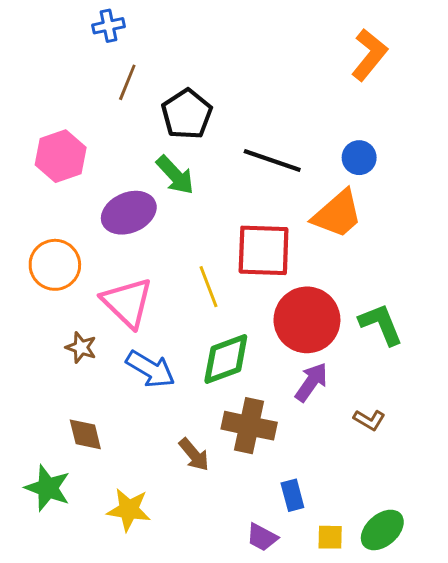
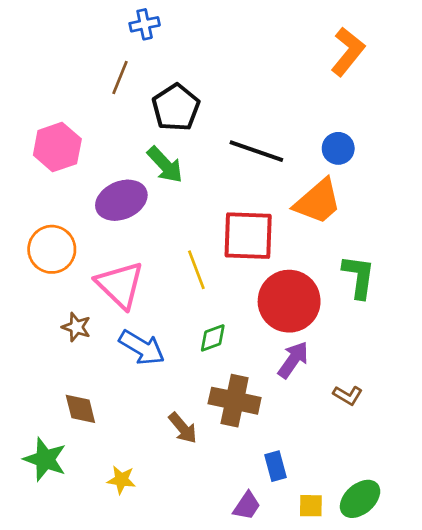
blue cross: (108, 26) -> (145, 24), moved
green L-shape: (381, 324) -> (359, 277), moved, turned 30
green diamond: (226, 359) -> (213, 338), size x0.6
yellow star: (129, 510) -> (121, 480), size x0.7
purple trapezoid: (262, 537) -> (247, 506), turned -84

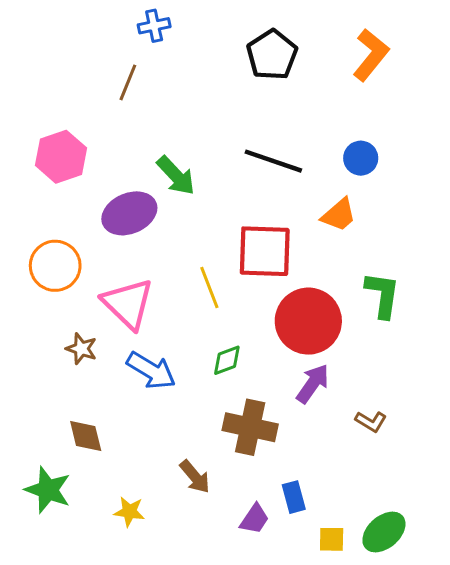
black pentagon: (176, 107) -> (272, 55), moved
orange trapezoid: (318, 202) -> (339, 215), size x0.7
brown arrow: (183, 428) -> (195, 477), moved
purple trapezoid: (247, 506) -> (254, 519), moved

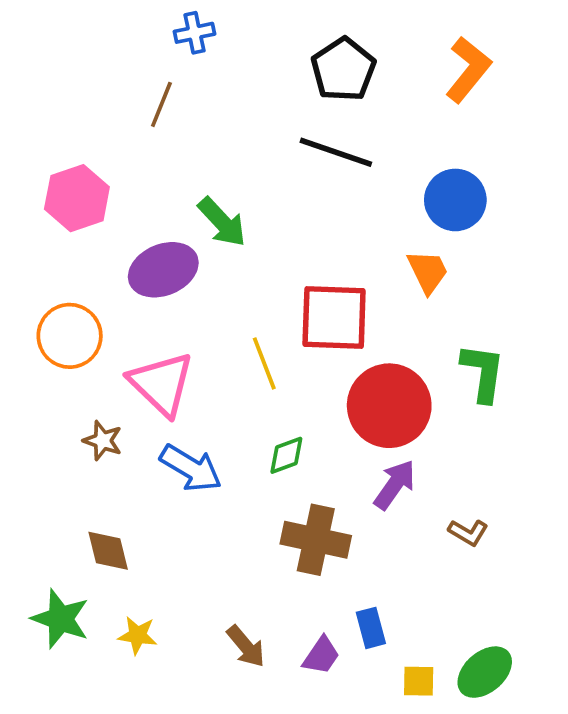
blue circle: (361, 158) -> (455, 200), size x1.4
black line: (273, 161) -> (336, 152), moved
orange trapezoid: (339, 215) -> (428, 272), turned -75
brown arrow: (195, 477) -> (246, 646), moved
yellow star: (129, 512) -> (138, 635), moved

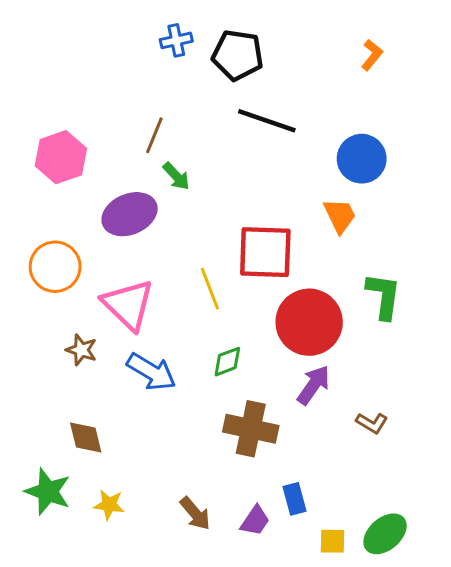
blue cross: (194, 33) -> (176, 40), moved
black pentagon: (343, 70) -> (238, 55), moved, turned -30
orange L-shape: (468, 70) -> (372, 55), size x0.6
brown line: (161, 104) -> (154, 135), moved
green arrow: (222, 222) -> (176, 176), size x0.7

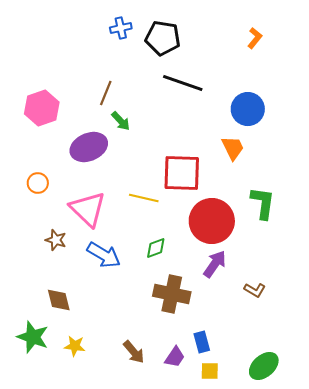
orange circle: (55, 267) -> (38, 183), size x0.6
yellow line: (210, 289) -> (144, 198), turned -56
yellow square: (332, 541) -> (210, 371), moved

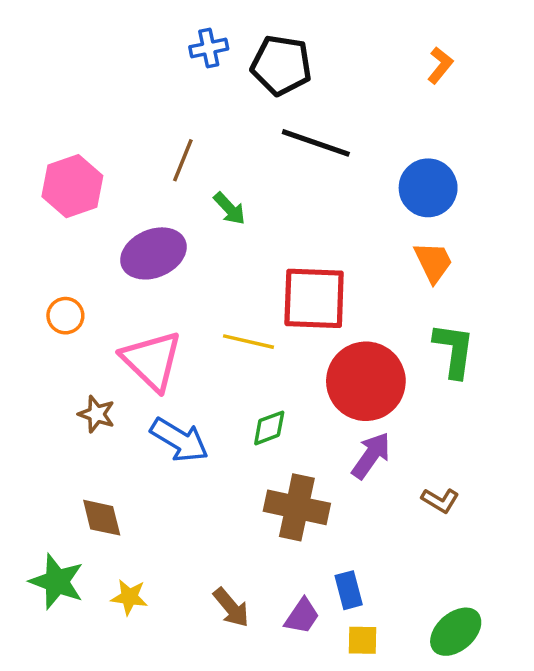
green arrow: (121, 121) -> (229, 209), moved
orange trapezoid: (233, 148) -> (433, 262), moved

